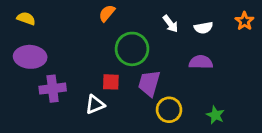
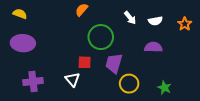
orange star: (244, 21) -> (185, 24), moved
purple cross: (53, 89) -> (33, 82), moved
white triangle: (95, 104) -> (72, 80), turned -49

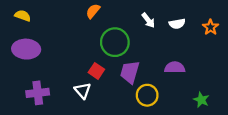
purple semicircle: (153, 47) -> (175, 68), moved
red square: (85, 62) -> (96, 71), turned 32
green star: (164, 88) -> (201, 100), moved

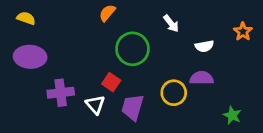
white semicircle: (177, 24) -> (204, 46), moved
purple trapezoid: (130, 72) -> (132, 107), moved
purple cross: (38, 93) -> (61, 93), moved
yellow circle: (147, 95) -> (174, 93), moved

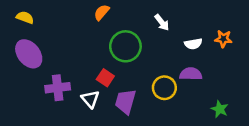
orange star: (243, 32) -> (223, 39), moved, turned -30
purple ellipse: (30, 57) -> (29, 54), turned 48

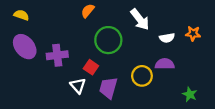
white arrow: (162, 22) -> (140, 19), size x1.5
purple cross: (58, 88) -> (57, 55), moved

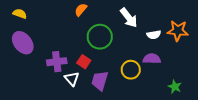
orange star: (193, 34) -> (178, 31), size x1.5
purple cross: (57, 55) -> (57, 62), moved

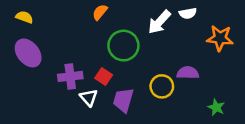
white arrow: (129, 18) -> (159, 22), turned 80
white semicircle: (154, 35) -> (188, 13), moved

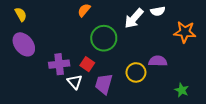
yellow semicircle: (24, 17) -> (21, 14), turned 40

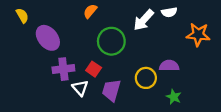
purple ellipse: (24, 44) -> (48, 38), moved
green star: (182, 90) -> (174, 97), moved

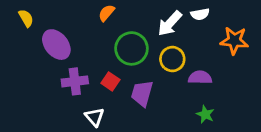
yellow circle: (146, 78) -> (172, 59), moved
white triangle: (80, 88) -> (95, 117), moved
purple trapezoid: (111, 90) -> (142, 93), moved

